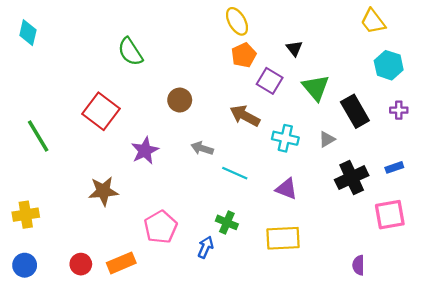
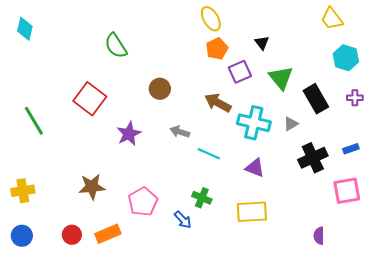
purple square: (270, 81) -> (240, 72), turned 35
cyan cross: (285, 138) -> (254, 123), size x1.4
brown star: (103, 191) -> (92, 187), moved
blue arrow: (206, 247) -> (183, 220), turned 114

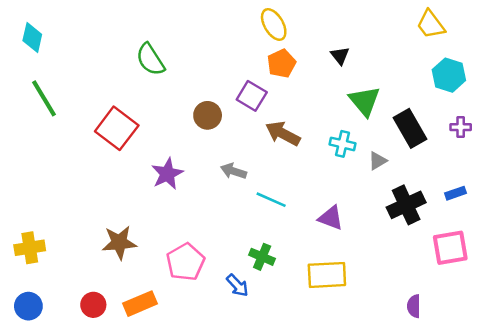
purple square: (240, 72) -> (252, 96), moved, turned -35
green line: (34, 121) -> (44, 98), moved
cyan cross: (254, 123) -> (343, 144), moved, size x0.6

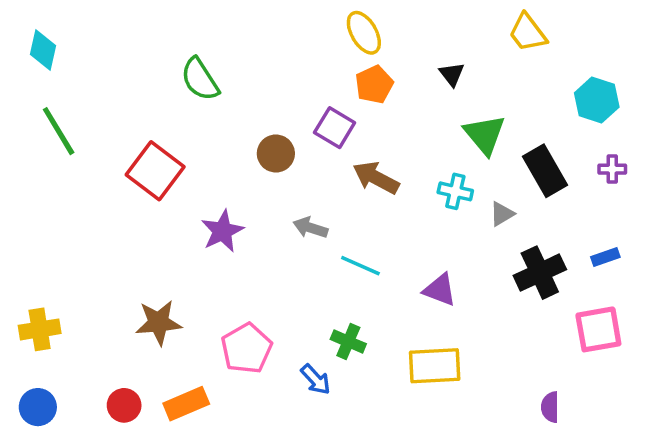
yellow trapezoid: (431, 24) -> (528, 33), moved

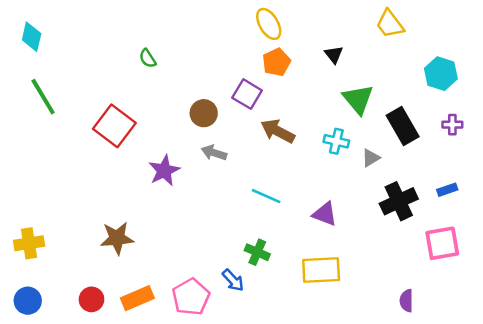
green semicircle: (200, 79) -> (148, 58), size x0.6
gray arrow: (310, 228) -> (214, 153), moved
pink pentagon: (247, 348) -> (191, 297), moved

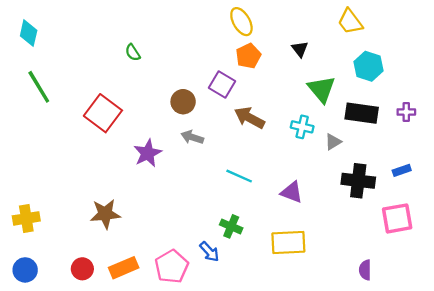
cyan hexagon: (441, 74) -> (368, 66), moved
black rectangle: (403, 126) -> (362, 113), turned -52
black cross: (399, 201) -> (358, 181), turned 32

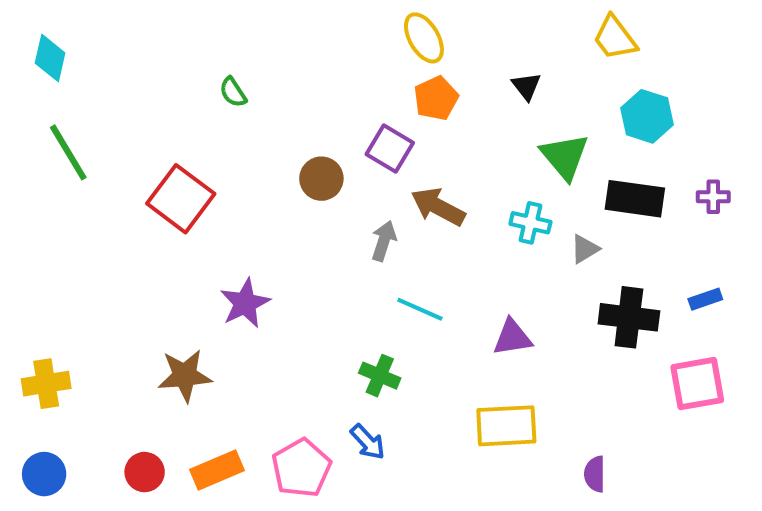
gray arrow: (192, 137) -> (384, 241), moved, turned 90
purple star: (148, 153) -> (245, 303), moved
purple triangle: (292, 192) -> (512, 337), turned -30
green cross: (231, 226) -> (380, 376), moved
purple semicircle: (365, 270) -> (595, 474), moved

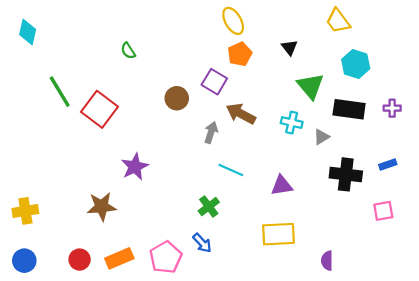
green line: (68, 152) -> (60, 92), moved
green cross: (380, 376) -> (209, 206), turned 30
pink square: (697, 384) -> (383, 211), size x0.7

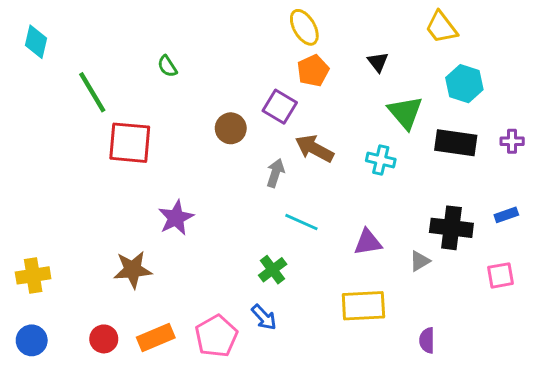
green line: (60, 92) -> (92, 92), moved
red square: (99, 109) -> (130, 143), turned -32
gray triangle: (321, 137) -> (420, 261), moved

